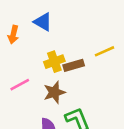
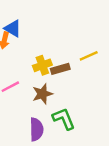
blue triangle: (43, 22) -> (13, 28), moved

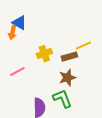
brown rectangle: (60, 69) -> (69, 57), moved
brown star: (42, 94) -> (67, 78), moved

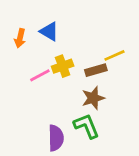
blue triangle: (19, 23) -> (49, 31), moved
pink line: (17, 72) -> (40, 75), moved

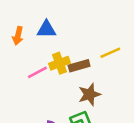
blue triangle: (49, 31) -> (46, 29), turned -30
brown rectangle: (96, 70) -> (79, 66), moved

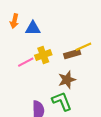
orange arrow: (18, 36) -> (14, 21), moved
brown rectangle: (79, 66) -> (72, 54), moved

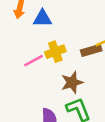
brown star: (67, 80) -> (72, 82), moved

